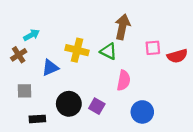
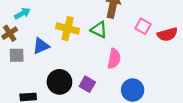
pink square: (153, 48) -> (143, 26), turned 35
gray square: (24, 91) -> (17, 55), moved

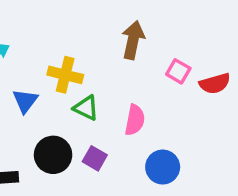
green triangle: (99, 30) -> (86, 108), moved
blue triangle: (41, 46) -> (25, 101), turned -30

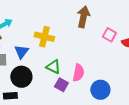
green triangle: (86, 108) -> (53, 67), moved
pink semicircle: (135, 120) -> (78, 73), moved
black circle: (53, 155) -> (21, 77), moved

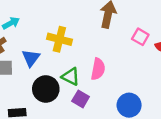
pink semicircle: (78, 73) -> (98, 69), moved
black circle: (21, 77) -> (46, 89), moved

